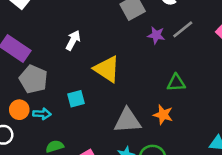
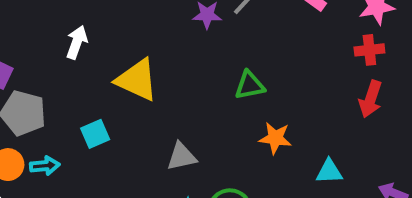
orange star: (163, 115) -> (275, 138), moved
gray triangle: (128, 121) -> (182, 157), size x0.7

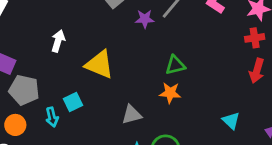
orange star: (275, 138) -> (170, 93), moved
cyan arrow: (45, 166) -> (52, 117), moved, turned 84
cyan triangle: (329, 172) -> (231, 121), turned 48

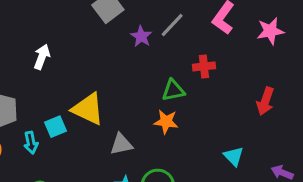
purple star: (145, 19) -> (141, 36), turned 30
red cross: (255, 38) -> (204, 66), moved
yellow triangle: (99, 64) -> (88, 109), moved

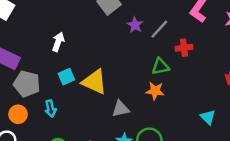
gray line: (172, 25) -> (159, 29), moved
cyan square: (56, 127) -> (66, 77), moved

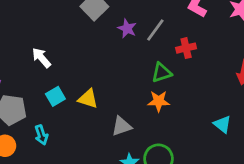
white arrow: (58, 42) -> (41, 58), turned -54
yellow triangle: (94, 82) -> (88, 99), size x0.7

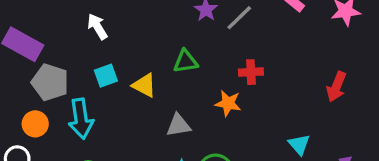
red cross: (186, 48) -> (251, 72), moved
green triangle: (162, 73) -> (186, 61), moved
cyan arrow: (41, 135) -> (81, 119), size x1.6

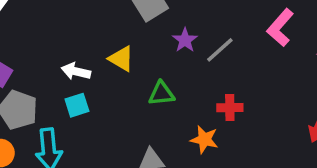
white arrow: (97, 26) -> (76, 71), moved, turned -48
yellow triangle: (144, 85) -> (121, 59), moved

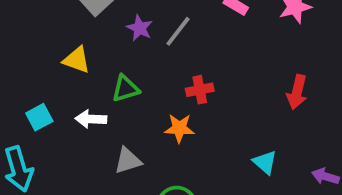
white arrow: (76, 71) -> (91, 119), moved

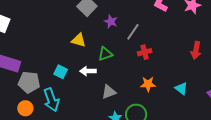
gray line: (178, 31) -> (133, 32), moved
cyan square: (39, 117) -> (61, 72), turned -32
orange star: (179, 128) -> (148, 84), moved

